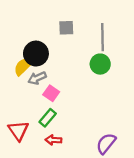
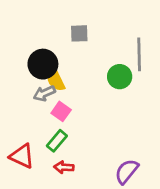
gray line: (103, 37) -> (139, 54), moved
yellow semicircle: (23, 66) -> (55, 79), moved, turned -72
red triangle: (18, 131) -> (22, 156), turned -30

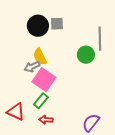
black circle: (43, 64) -> (38, 26), moved
pink square: (61, 111) -> (44, 80), size x1.6

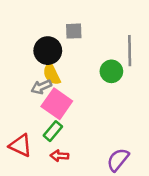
black circle: (38, 26) -> (48, 51), moved

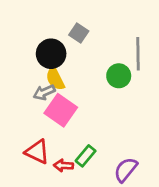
gray square: (74, 31) -> (79, 33), turned 36
green rectangle: (53, 131) -> (86, 156), moved
red triangle: (20, 145) -> (37, 152), moved

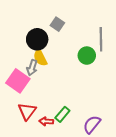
gray arrow: (44, 92) -> (32, 68), turned -49
pink square: (61, 110) -> (18, 81), moved
red triangle: (37, 152) -> (27, 111), turned 42

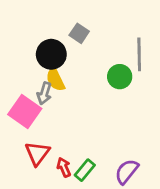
green rectangle: (62, 114) -> (85, 170), moved
red arrow: (46, 121) -> (64, 167), turned 64

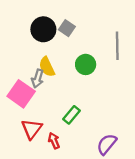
black circle: (51, 54) -> (43, 29), moved
green circle: (120, 77) -> (86, 64), moved
green rectangle: (85, 170) -> (71, 115), moved

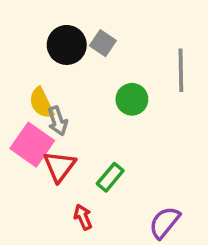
yellow semicircle: (47, 67) -> (41, 103), moved
gray arrow: (38, 79) -> (58, 121), turned -36
red triangle: (32, 129) -> (59, 166), moved

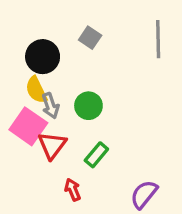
black circle: (67, 45) -> (43, 57), moved
gray line: (181, 70) -> (158, 39), moved
green circle: (132, 99) -> (88, 106), moved

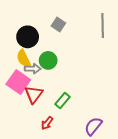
gray arrow: (50, 106) -> (33, 69), turned -70
green circle: (88, 106) -> (48, 60), moved
red arrow: (73, 190) -> (47, 123), turned -120

